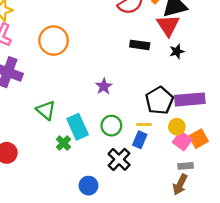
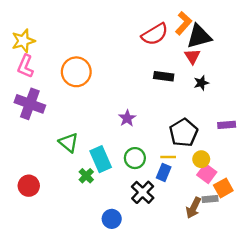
red triangle: (168, 25) -> (192, 56), size x0.7
purple rectangle: (190, 99) -> (227, 125), moved, size x0.6
orange square: (199, 139) -> (223, 188), moved
brown arrow: (180, 184) -> (193, 208), moved

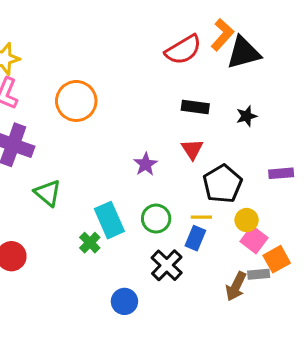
red triangle: (192, 56) -> (192, 149), moved
green triangle: (69, 143) -> (48, 193), moved

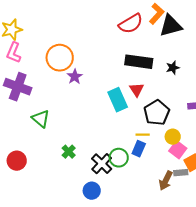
black rectangle: (195, 107) -> (139, 62), size x1.5
purple star: (146, 164) -> (75, 77), moved
green circle: (156, 219) -> (119, 158), moved
cyan rectangle: (109, 220) -> (118, 100), moved
black cross: (167, 265) -> (102, 164), moved

